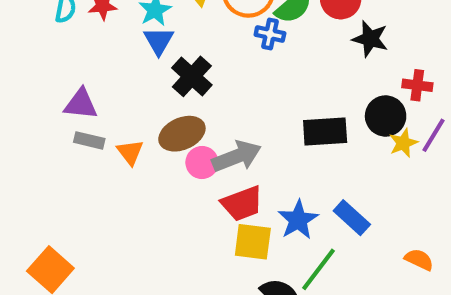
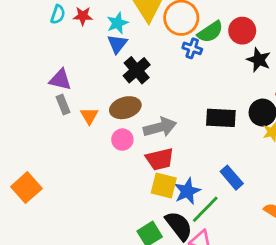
gray rectangle: (89, 140) -> (63, 105), turned 48
pink circle: (202, 163) -> (122, 140), moved
blue star: (298, 220) -> (187, 191), moved

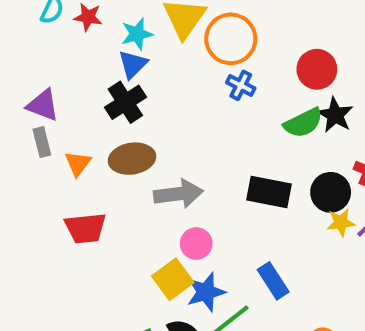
green semicircle: (210, 32) -> (303, 123), moved
black cross: (137, 70) -> (125, 102), moved
pink circle: (122, 140) -> (196, 243), moved
red trapezoid: (160, 159) -> (85, 228), moved
yellow square: (164, 186) -> (173, 279), turned 32

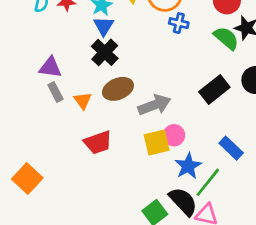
green semicircle: (303, 123) -> (226, 38), turned -100
black rectangle: (269, 192) -> (214, 90), turned -36
yellow square: (173, 279) -> (157, 142), moved, turned 36

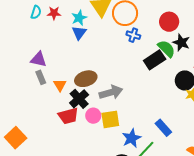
black cross: (105, 52) -> (79, 99), moved
black rectangle: (214, 90) -> (155, 60), moved
pink circle: (174, 135) -> (93, 116), moved

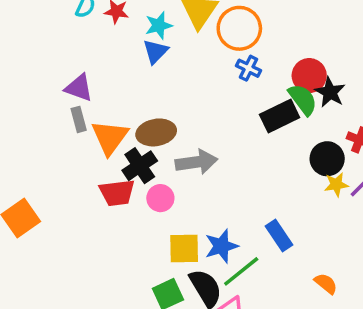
red circle: (169, 22) -> (309, 76), moved
orange triangle: (60, 85) -> (110, 137), size x1.6
yellow square: (110, 119) -> (184, 249), moved

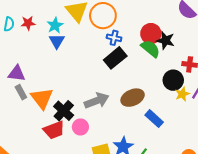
black rectangle: (280, 116) -> (115, 58), moved
brown ellipse: (156, 132) -> (133, 98), moved
blue rectangle: (279, 236) -> (154, 119), moved

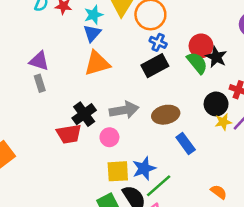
orange triangle: (42, 98) -> (97, 63), moved, turned 40
pink circle: (80, 127) -> (109, 137), moved

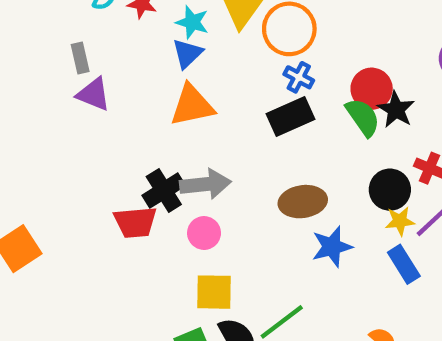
cyan star: (94, 15) -> (192, 22), turned 30
gray rectangle: (40, 83) -> (80, 58), moved
gray arrow: (124, 110) -> (205, 184), moved
blue rectangle: (186, 143) -> (404, 264), moved
blue star: (144, 168) -> (332, 247), moved

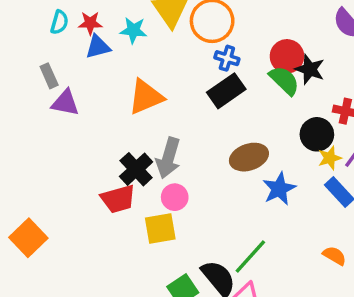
blue triangle: (187, 53) -> (98, 47), moved, turned 40
gray arrow: (205, 184) -> (168, 158), turned 123
yellow square: (214, 292) -> (160, 229), moved

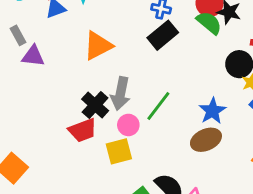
brown ellipse: (249, 157) -> (206, 140), moved
green line: (250, 257) -> (158, 106), moved

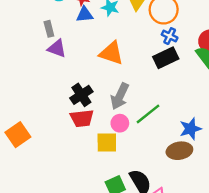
orange triangle: (98, 46) -> (111, 53), turned 32
black cross: (95, 105) -> (81, 95), moved

